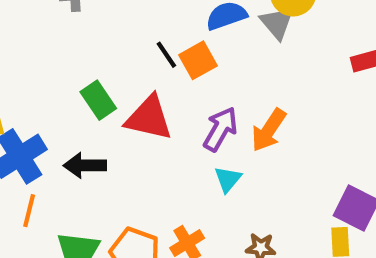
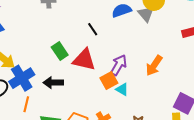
orange square: (198, 60) -> (109, 80), moved
orange arrow: (269, 130) -> (154, 65), moved
cyan triangle: (228, 179) -> (122, 89), turned -40

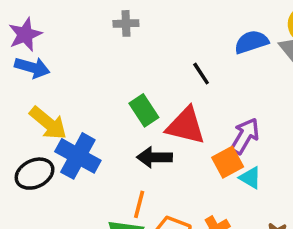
blue cross: (22, 78) -> (78, 156), turned -30
black arrow: (53, 83) -> (155, 157), moved
orange line: (26, 104) -> (139, 204), moved

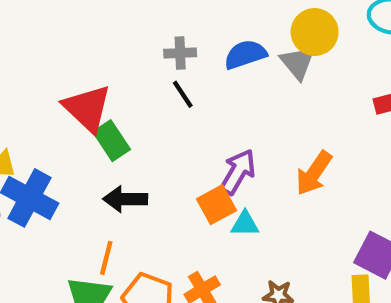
gray cross: (126, 23) -> (180, 53), moved
red triangle: (186, 126) -> (87, 108), moved, turned 30
cyan triangle: (250, 178) -> (245, 224), turned -30

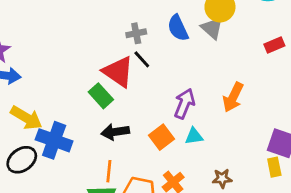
blue semicircle: (245, 54) -> (178, 28), turned -88
red triangle: (87, 108) -> (118, 72), moved
orange square: (216, 205) -> (162, 137), moved

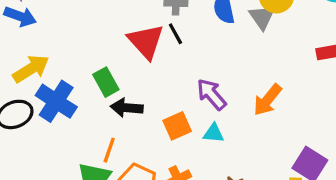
green rectangle: (101, 96) -> (106, 82), moved
purple arrow: (184, 104) -> (211, 94), turned -76
yellow arrow: (26, 118) -> (31, 69), turned -76

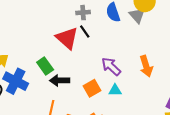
orange arrow: (268, 100) -> (146, 66), turned -50

